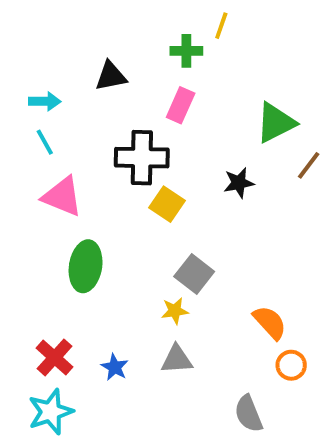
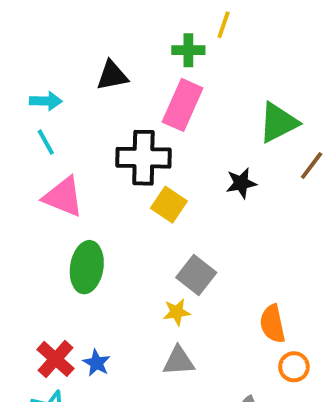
pink rectangle: (181, 105) -> (183, 105), size x1.4
orange semicircle: (270, 323) -> (272, 324), turned -150
blue star: (115, 367) -> (97, 363), moved

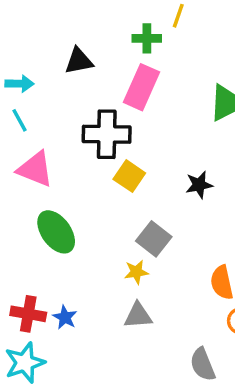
black star: (241, 183) -> (199, 185), moved
green ellipse: (87, 267) -> (56, 232), turned -45
red cross: (56, 359) -> (28, 314), turned -32

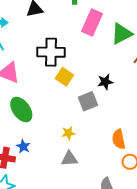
pink rectangle: (142, 87) -> (92, 22), moved
gray square: (154, 239) -> (88, 101), moved, turned 30
blue star: (65, 317) -> (23, 146), moved

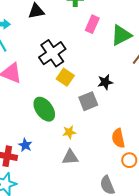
pink rectangle: (92, 22) -> (92, 24), size x0.7
black cross: (51, 52) -> (52, 53), turned -36
green ellipse: (21, 110) -> (44, 109), moved

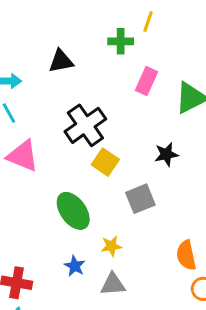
black star: (105, 82) -> (166, 154), moved
blue star: (25, 145) -> (75, 266), moved

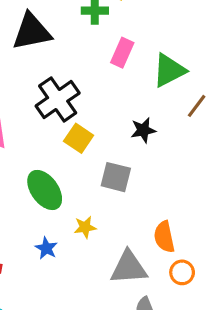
black triangle: (61, 61) -> (32, 32), size x1.5
gray square: (140, 199) -> (116, 177), turned 36
gray triangle: (113, 284) -> (129, 268), moved, size x1.4

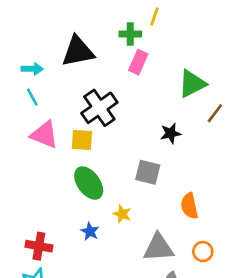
pink rectangle: (122, 53) -> (138, 62), moved
yellow square: (79, 138) -> (82, 140), moved, turned -30
yellow star: (85, 227) -> (122, 214), turned 30
orange semicircle: (164, 237) -> (189, 206), moved

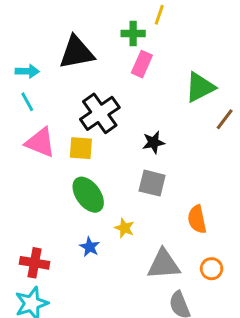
black star: (171, 133) -> (153, 142), moved

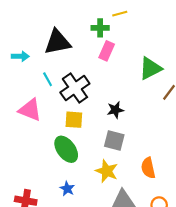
yellow line: (159, 15) -> (120, 14), turned 56
cyan line: (27, 102) -> (48, 79), moved
yellow square: (81, 148) -> (74, 120), moved
yellow star: (124, 228) -> (107, 171), moved, size x1.5

